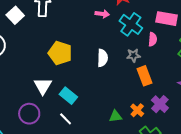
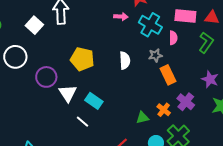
purple circle: (29, 114) -> (46, 77), moved
white line: (66, 119) -> (82, 122), moved

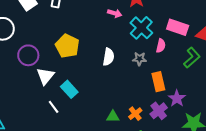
orange rectangle: (168, 75) -> (158, 82), moved
purple star: (210, 79) -> (177, 98), moved

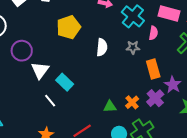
yellow pentagon: (67, 46) -> (69, 27), moved, turned 30

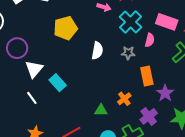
purple cross: (155, 98) -> (149, 116), moved
white line: (50, 101) -> (32, 98), moved
orange cross: (132, 102) -> (124, 99), moved

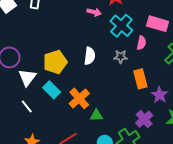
yellow pentagon: (65, 28) -> (55, 62), moved
orange cross: (124, 99) -> (79, 98), moved, size x1.5

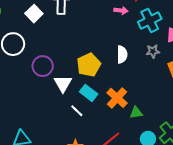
cyan cross: (121, 26) -> (150, 20), turned 30
white line: (27, 106) -> (77, 111), moved

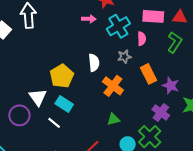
purple circle: (43, 66) -> (19, 115), moved
orange cross: (117, 98) -> (113, 86), moved

